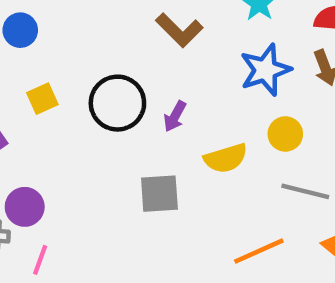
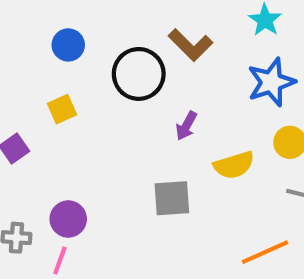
blue circle: (20, 30) -> (68, 45), moved
black circle: (117, 103) -> (139, 74), moved
purple circle: (25, 207) -> (68, 219), moved

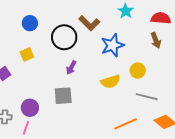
blue star: (271, 82) -> (113, 45), moved
purple arrow: (186, 126) -> (71, 67), moved
gray square: (172, 198) -> (63, 96), moved

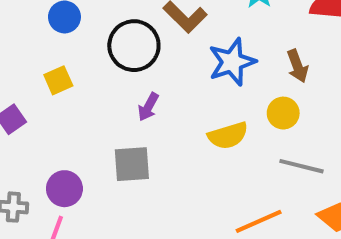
brown arrow: (156, 40) -> (297, 66), moved

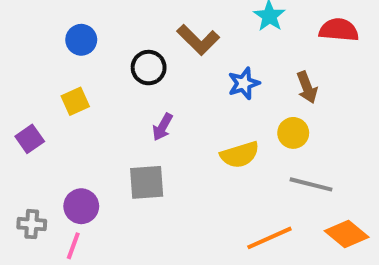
black circle: (134, 46) -> (149, 68), size x0.7
blue star: (232, 62) -> (244, 83), size x0.7

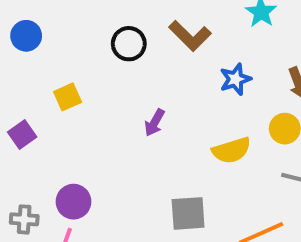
blue circle: (81, 40) -> (26, 36), moved
black circle: (149, 68) -> (129, 44), moved
gray square: (147, 182) -> (188, 213), moved

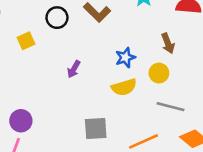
blue star: (235, 79) -> (125, 58), moved
yellow square: (68, 97) -> (26, 41), moved

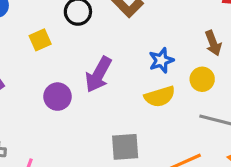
purple arrow: (74, 69) -> (98, 75), size x1.6
purple circle: (21, 121) -> (58, 97), moved

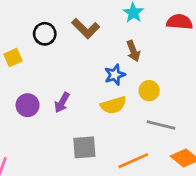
brown arrow: (213, 43) -> (133, 51), moved
purple arrow: (98, 75) -> (62, 103), moved, size x0.7

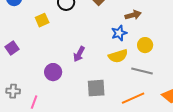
brown arrow: (133, 51) -> (133, 15), turned -84
purple circle: (28, 105) -> (53, 72), moved
gray line: (161, 125) -> (142, 71), moved

